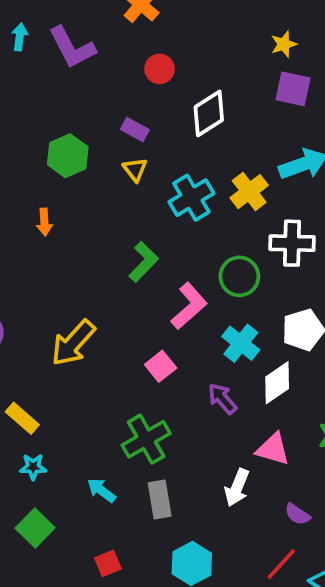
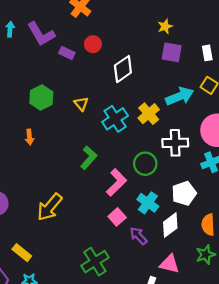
purple rectangle: (135, 129) -> (67, 53), moved
pink square: (161, 366) -> (117, 217), moved

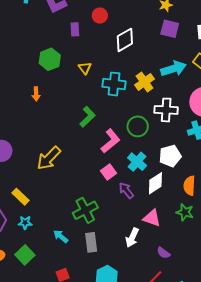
purple rectangle: (67, 53) -> (75, 29), moved, turned 56
cyan cross: (115, 119) -> (114, 84), turned 35
green star: (206, 255) -> (185, 212), turned 30

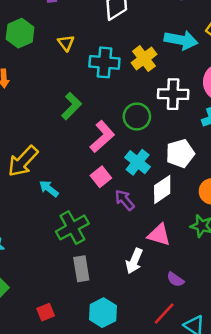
cyan arrow: (174, 69) -> (181, 40), turned 30
cyan arrow: (61, 236) -> (49, 189), moved

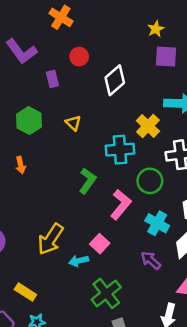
cyan cross: (104, 62) -> (120, 150), moved
pink square: (101, 177) -> (100, 244), moved
cyan arrow: (49, 189) -> (79, 261), turned -42

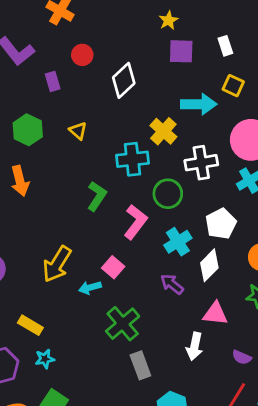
orange arrow: (21, 165) -> (20, 181), size x1.5
cyan cross: (157, 223) -> (178, 242), turned 30

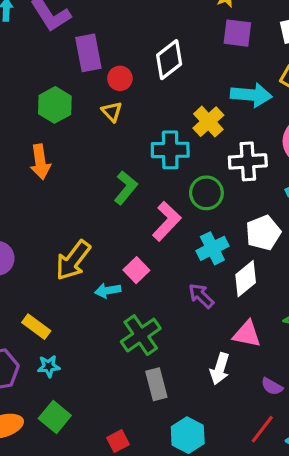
red circle: (82, 55) -> (120, 78), moved
purple rectangle: (53, 81) -> (88, 53), size x1.6

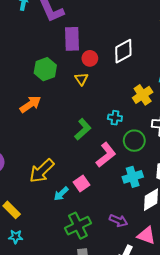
cyan cross: (170, 150) -> (115, 118), moved, size x0.6
orange arrow: (40, 162) -> (30, 104), turned -125
cyan arrow: (108, 291) -> (61, 194), turned -42
purple arrow: (201, 296) -> (118, 221), moved, turned 150

